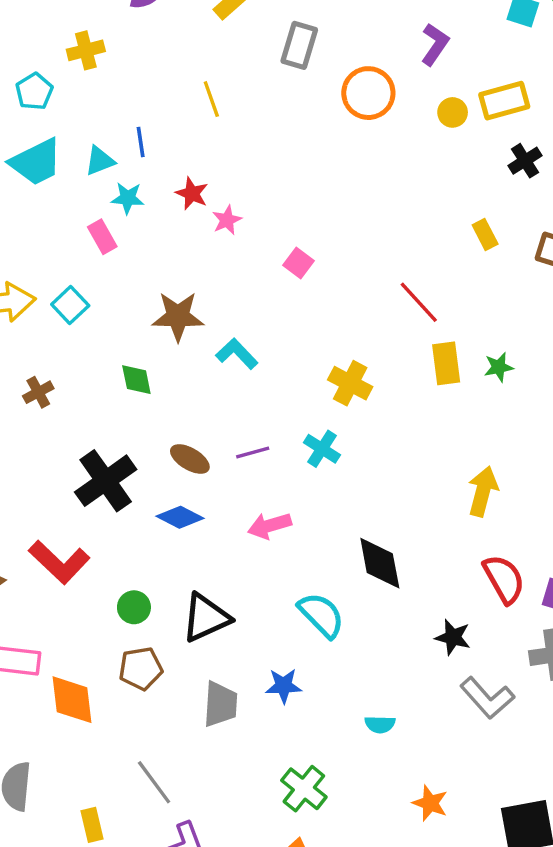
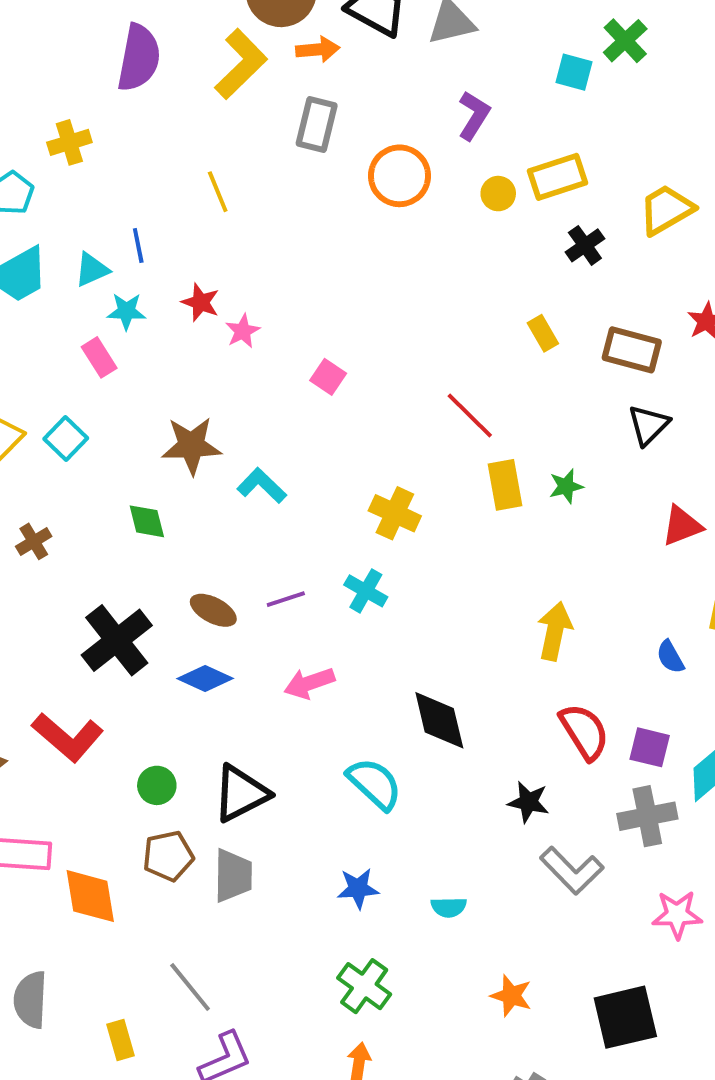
blue star: (284, 686) -> (358, 888), moved
gray trapezoid: (220, 704) -> (233, 876), moved

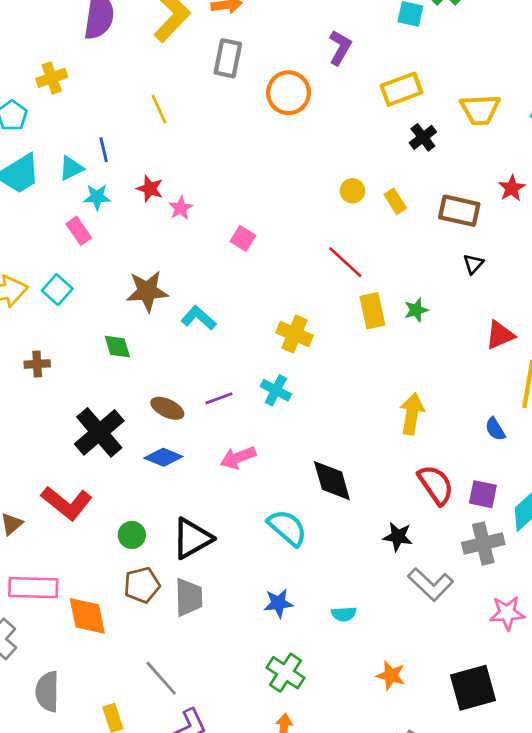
yellow circle: (498, 194) -> (352, 191), moved
yellow trapezoid: (666, 210) -> (480, 110), turned -150
black triangle: (649, 425) -> (473, 264), size x0.7
brown cross: (34, 541) -> (37, 364), turned 30

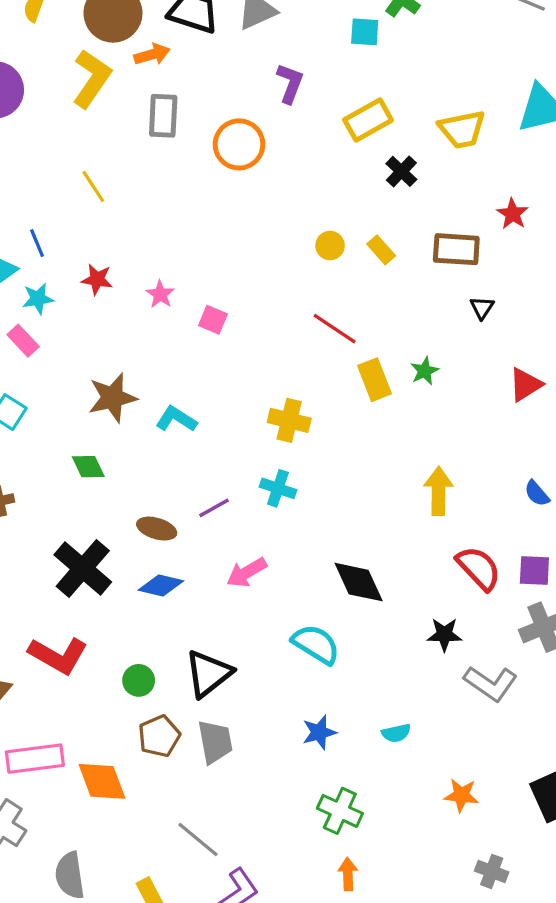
pink star: (181, 208) -> (160, 294), moved

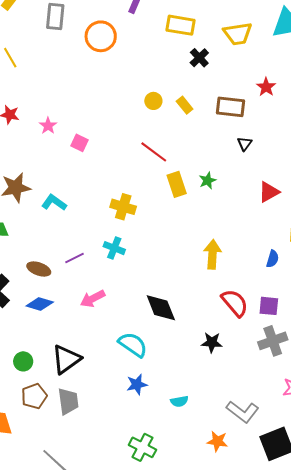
yellow rectangle: (368, 120) -> (180, 25), turned 36
blue semicircle: (537, 493) -> (273, 259), turned -126
gray L-shape: (491, 683) -> (243, 412), moved
blue star: (319, 732) -> (137, 384), moved

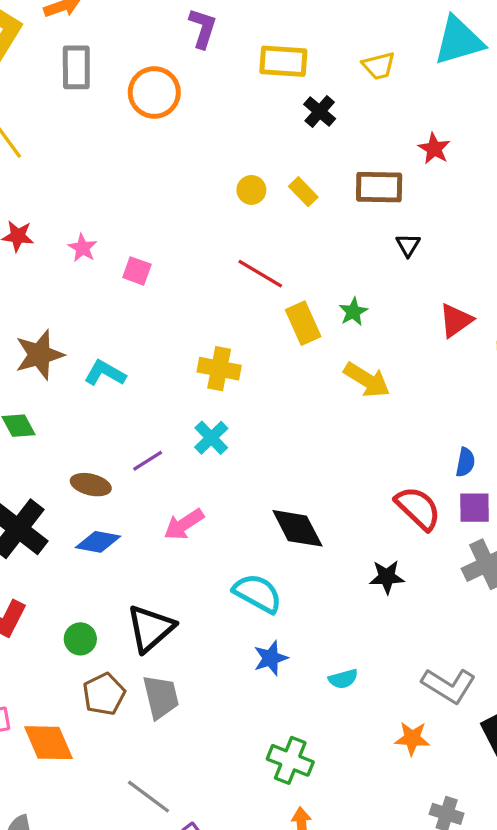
yellow trapezoid: (238, 34) -> (379, 66), size x0.7
cyan cross: (114, 248) -> (211, 438), turned 30
yellow arrow: (212, 254) -> (367, 380), moved, turned 124
blue semicircle: (273, 259) -> (465, 462), moved

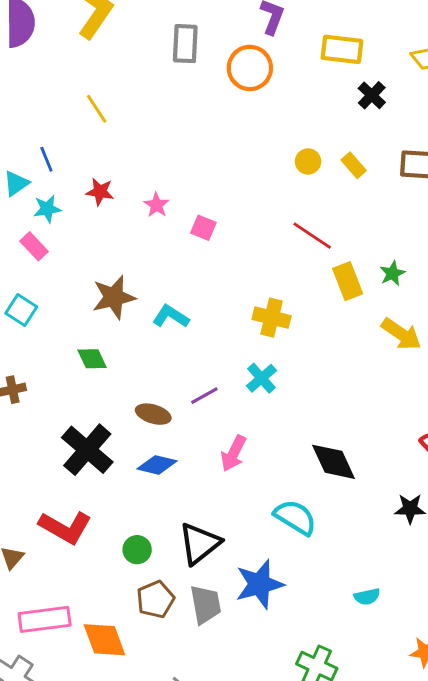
gray rectangle: (76, 67) -> (185, 44), moved
orange circle: (154, 92) -> (250, 68), moved
pink arrow: (184, 524) -> (234, 453), turned -33
blue star: (271, 658) -> (259, 584), moved, size x1.6

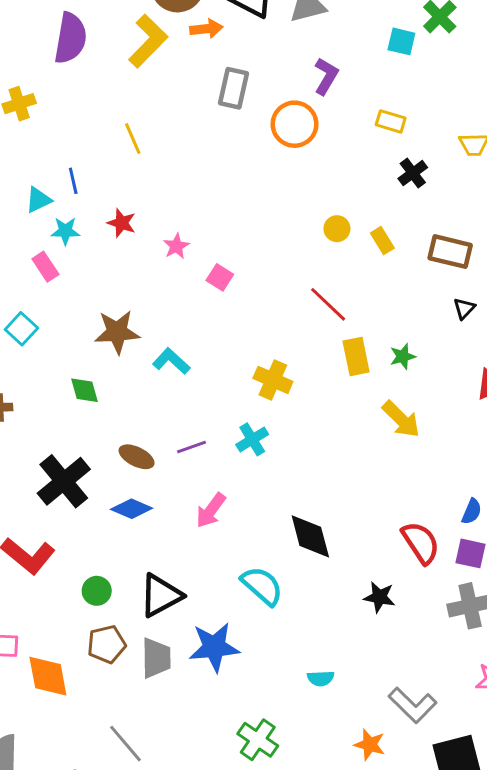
yellow rectangle: (342, 49) -> (391, 121), size x0.7

